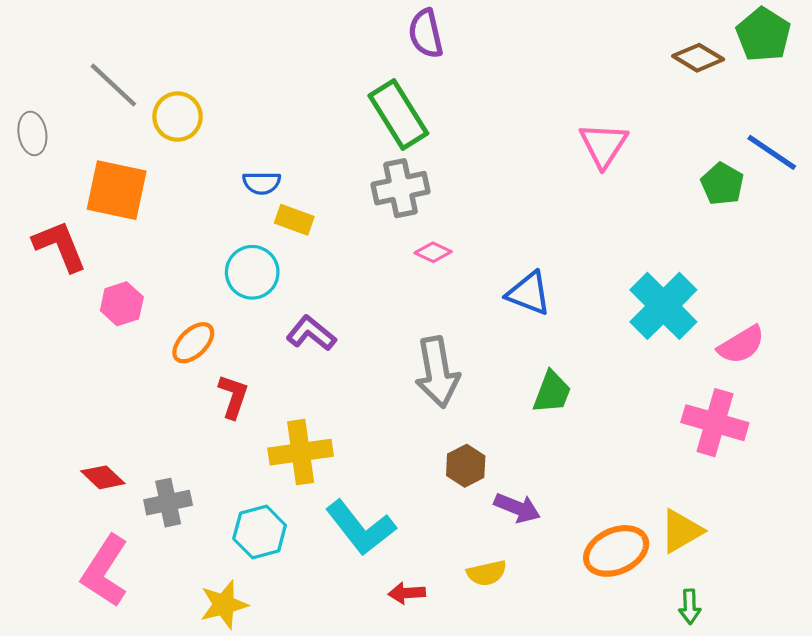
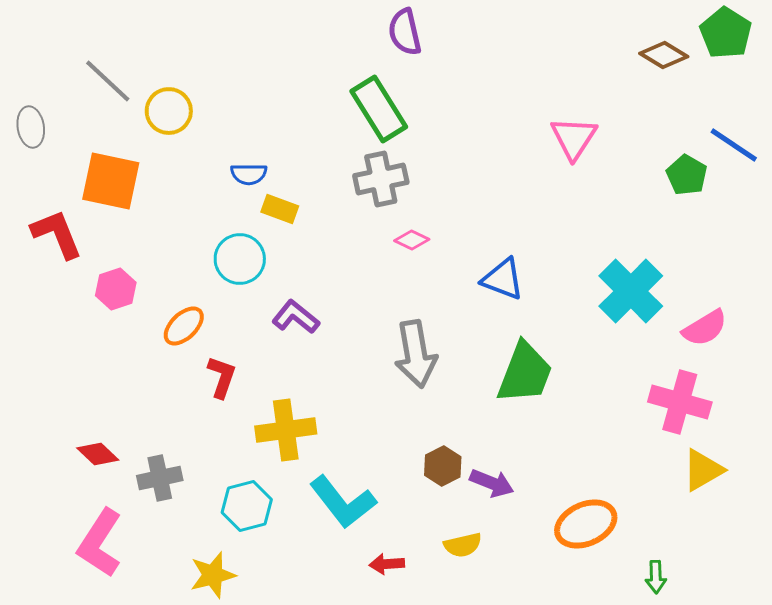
green trapezoid: (552, 392) -> (525, 373), size x1.5
brown hexagon: (466, 466) -> (443, 466), moved
yellow triangle: (681, 531) -> (703, 470), moved

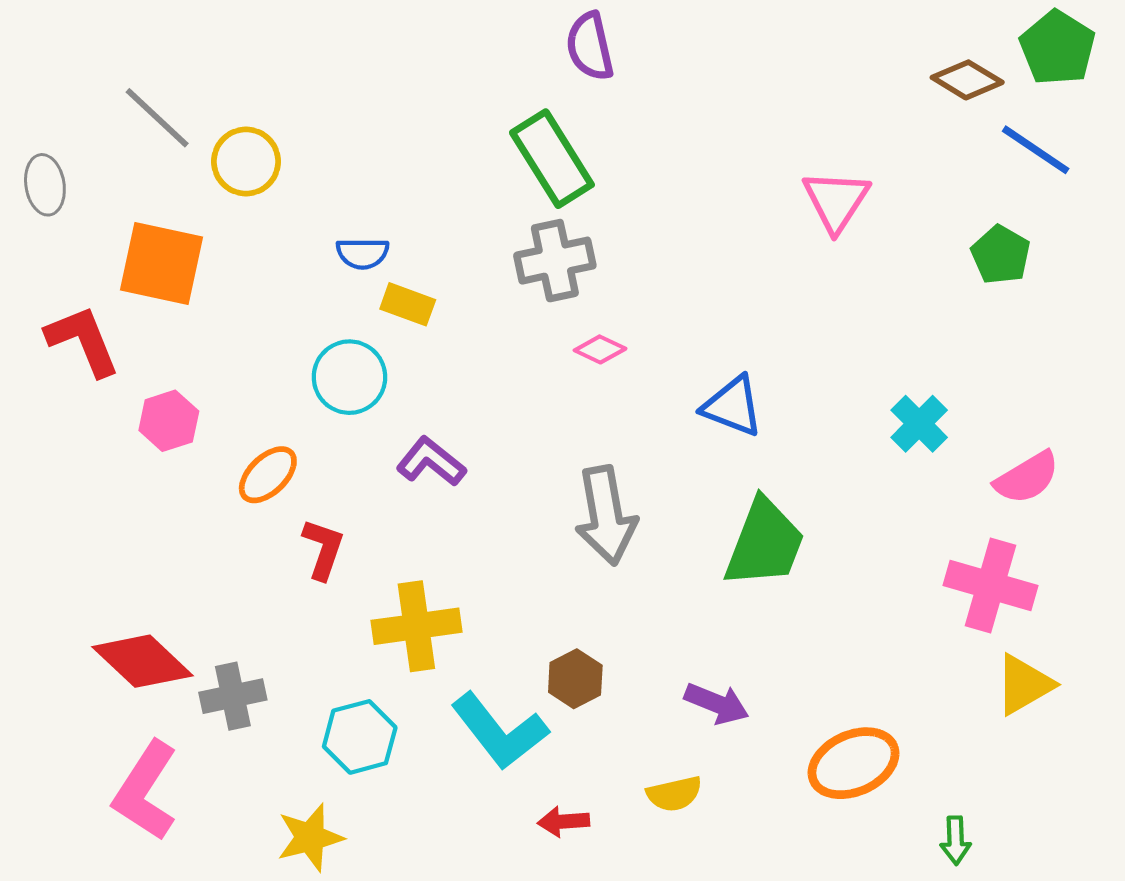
blue line: (734, 145) -> (1036, 150), moved
cyan cross: (631, 291) -> (919, 424), size x0.6
red diamond: (98, 454) -> (143, 661), size x1.6
brown hexagon: (443, 466) -> (575, 679), moved

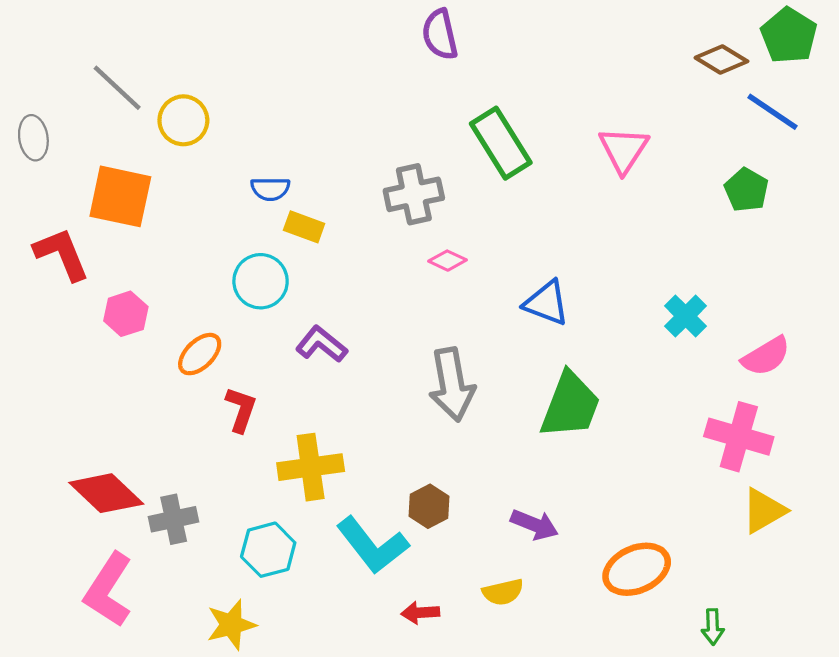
green rectangle: (552, 159) -> (501, 143), moved

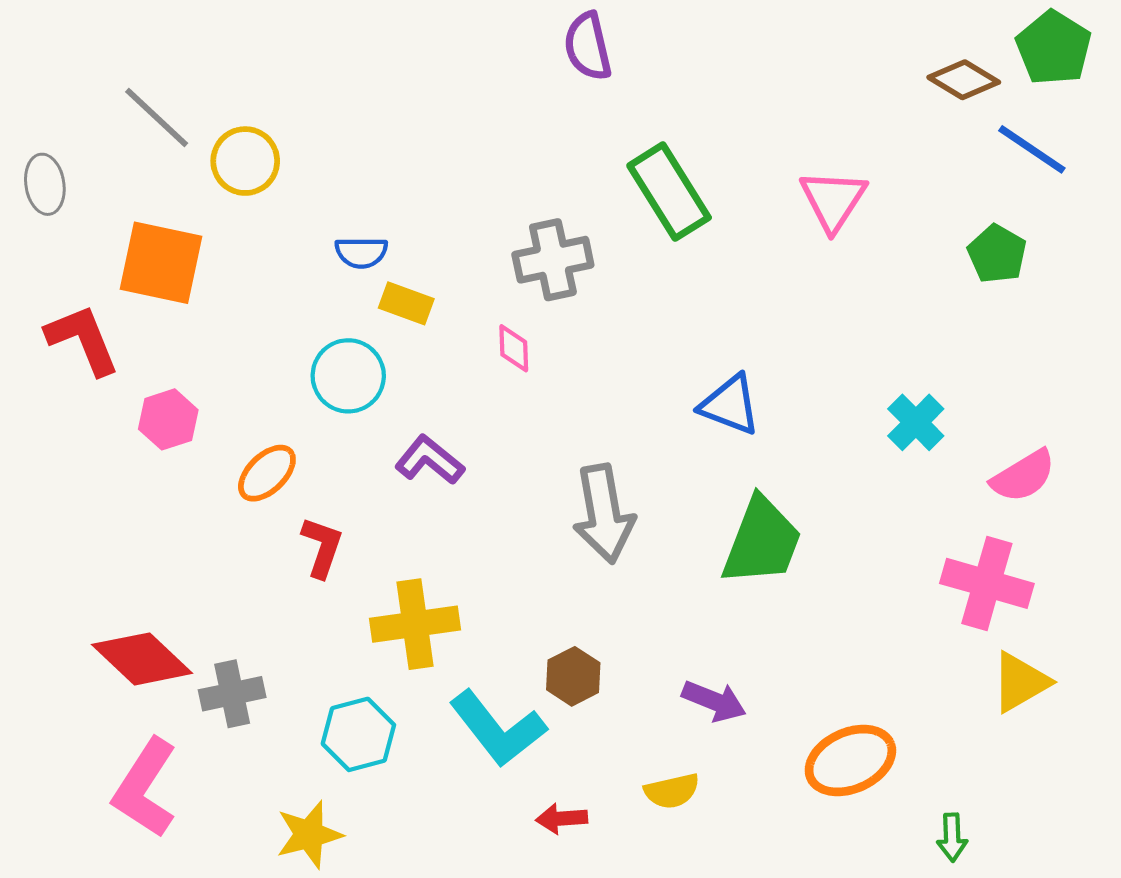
pink diamond: (447, 261) -> (514, 348), moved, turned 63

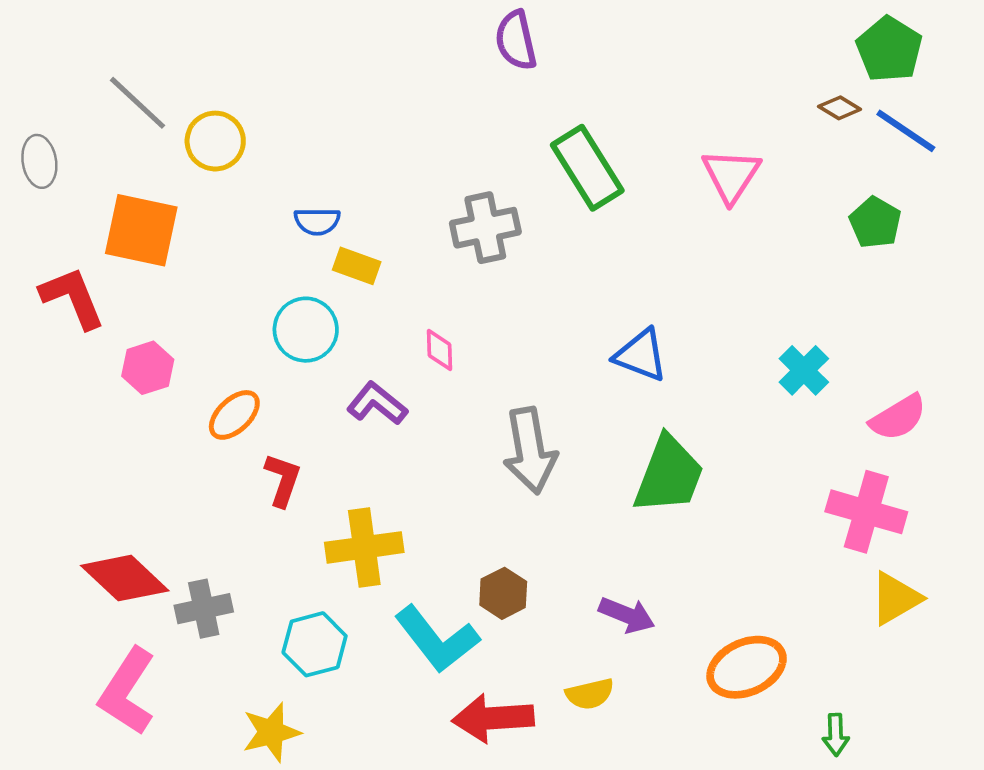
green pentagon: (1054, 48) -> (889, 49), moved
brown diamond: (964, 80) -> (840, 108), moved, size x0.7
pink diamond: (514, 348) -> (439, 350), moved
red arrow: (562, 819) -> (493, 718), size x1.8

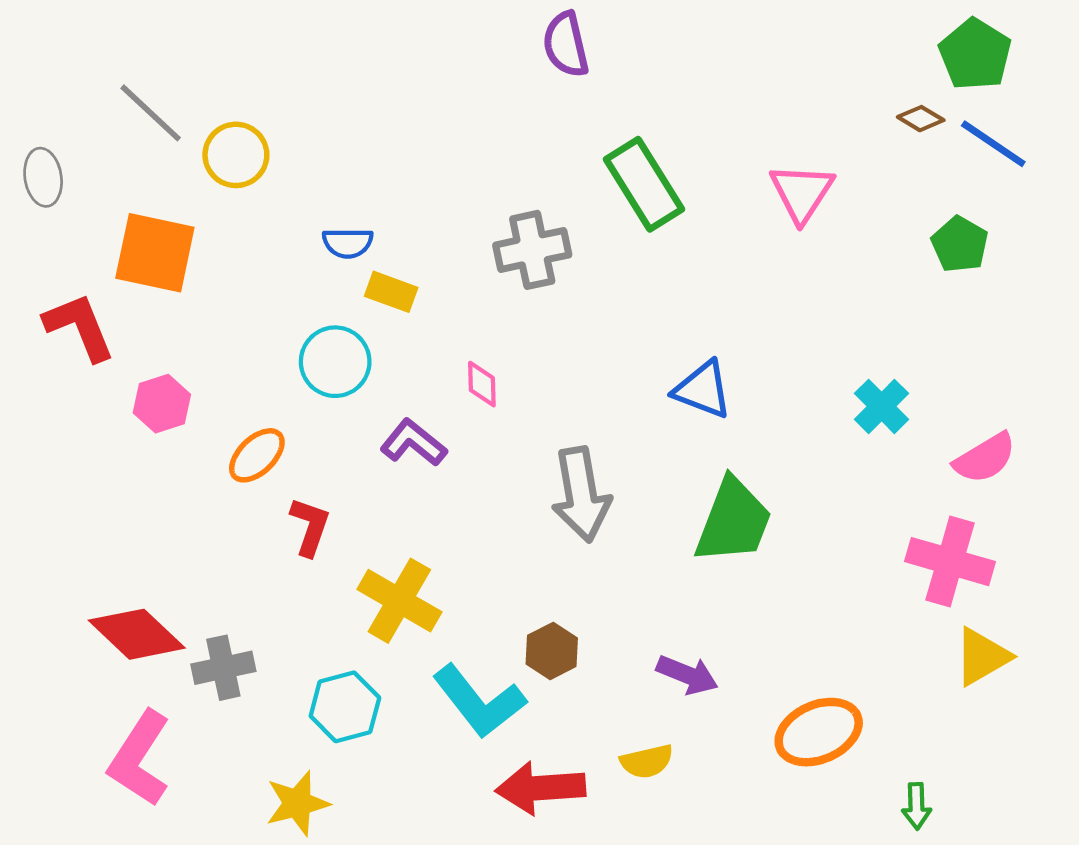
yellow cross: (364, 547) -> (399, 601), turned 38

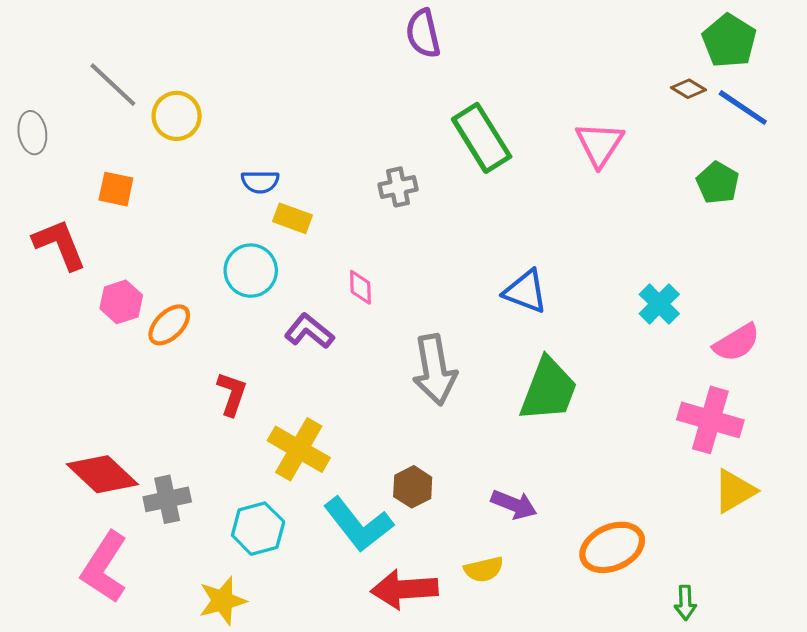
gray cross: (532, 250) -> (398, 187), size x0.7
orange square: (155, 253) -> (116, 189), size x0.6
orange ellipse: (257, 455) -> (169, 325), moved

